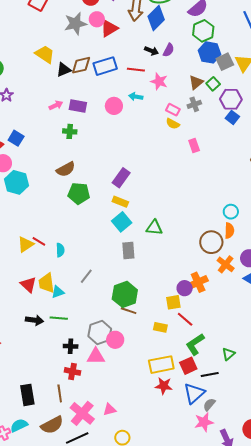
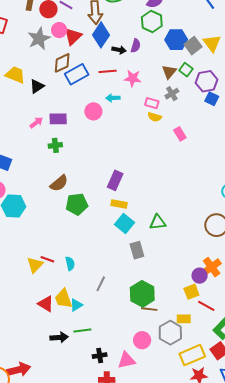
blue diamond: (156, 18) -> (101, 35), moved
green hexagon: (203, 31) -> (152, 22), moved
brown diamond: (81, 65) -> (62, 63), moved
gray hexagon: (100, 333) -> (170, 333), moved

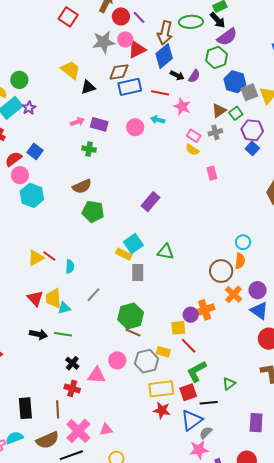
purple rectangle: (115, 180) -> (150, 202), moved
yellow rectangle: (119, 204) -> (124, 254), moved
black cross: (100, 356) -> (72, 363), turned 32

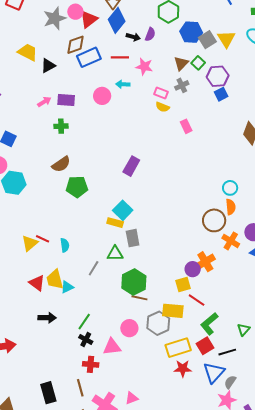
blue square: (252, 148) -> (221, 94), turned 32
green triangle: (165, 252) -> (115, 254), moved
green line: (63, 334) -> (84, 322), moved, turned -54
yellow rectangle: (163, 352) -> (173, 311), size x1.5

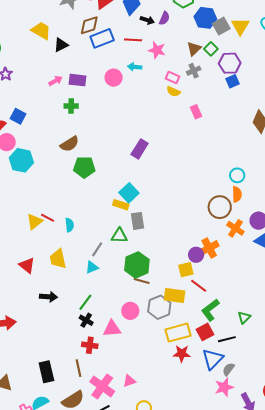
red triangle: (37, 283) -> (27, 265), moved
cyan triangle: (67, 287) -> (92, 267), moved

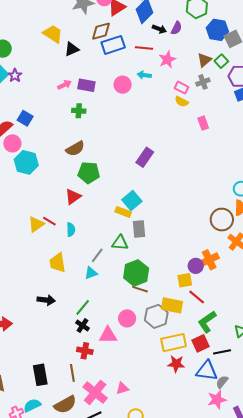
pink star: (157, 50) -> (167, 60), turned 30
red triangle: (27, 265) -> (73, 197), moved, turned 42
blue triangle: (213, 359) -> (207, 371), turned 50

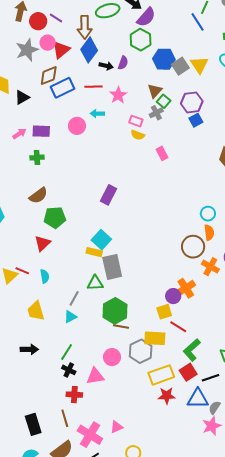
green square: (221, 61) -> (164, 101), moved
gray rectangle: (139, 229) -> (112, 267), size x1.4

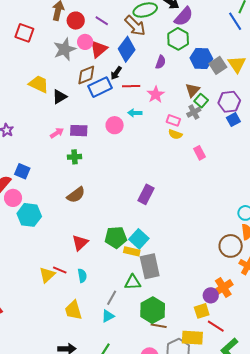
purple line: (56, 18) -> (102, 21), moved
brown arrow: (85, 27) -> (135, 26), moved, turned -45
black arrow: (106, 66) -> (116, 73), moved, turned 112
green pentagon: (55, 217) -> (116, 237), moved

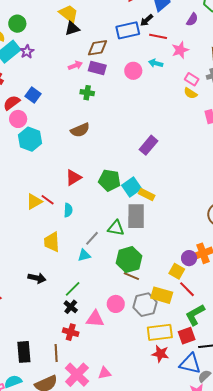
brown diamond: (86, 75) -> (97, 48), moved
black triangle: (60, 97) -> (72, 28), moved
yellow rectangle: (132, 251) -> (147, 194), moved
yellow square: (202, 311) -> (177, 271), turned 35

